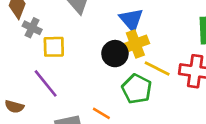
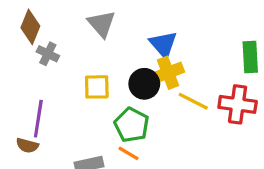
yellow square: (54, 47) -> (97, 87), moved
purple line: (46, 83) -> (38, 119), moved, turned 48
green pentagon: (137, 89) -> (132, 125), moved

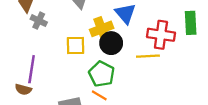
yellow cross: (168, 73) -> (102, 29), moved
yellow line: (193, 101) -> (148, 56), turned -30
red cross: (238, 104) -> (161, 35), moved

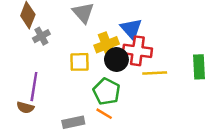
gray cross: (39, 21) -> (41, 36), turned 35
green rectangle: (191, 23) -> (199, 67), moved
red cross: (161, 35) -> (137, 51), moved

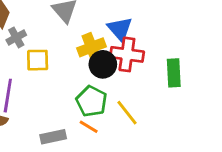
yellow square: (80, 62) -> (38, 60), moved
green rectangle: (199, 67) -> (174, 73), moved
yellow line: (155, 73) -> (127, 113), moved, turned 55

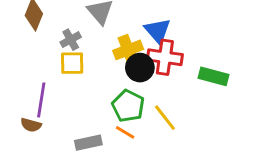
gray cross: (16, 37) -> (71, 40), moved
green rectangle: (174, 73) -> (213, 76), turned -72

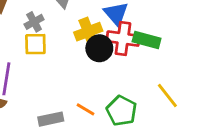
green rectangle: (213, 76) -> (147, 40), moved
green pentagon: (128, 106) -> (122, 111), moved
yellow line: (165, 118) -> (167, 95), moved

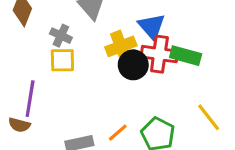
gray cross: (34, 22) -> (61, 36), turned -36
orange line: (85, 109) -> (118, 133), turned -72

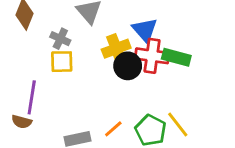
yellow line: (209, 117) -> (178, 125), moved

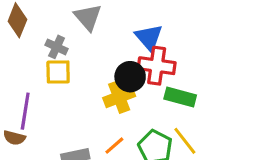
yellow cross: (116, 49) -> (119, 97), moved
green rectangle: (176, 57) -> (180, 97), moved

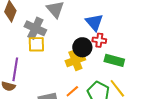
gray cross: (57, 47) -> (35, 28), size x1.5
red cross: (157, 66) -> (99, 40), size x0.6

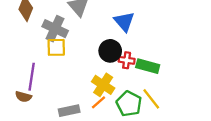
red cross: (99, 40) -> (127, 60), moved
yellow cross: (75, 60) -> (103, 85), moved, turned -36

